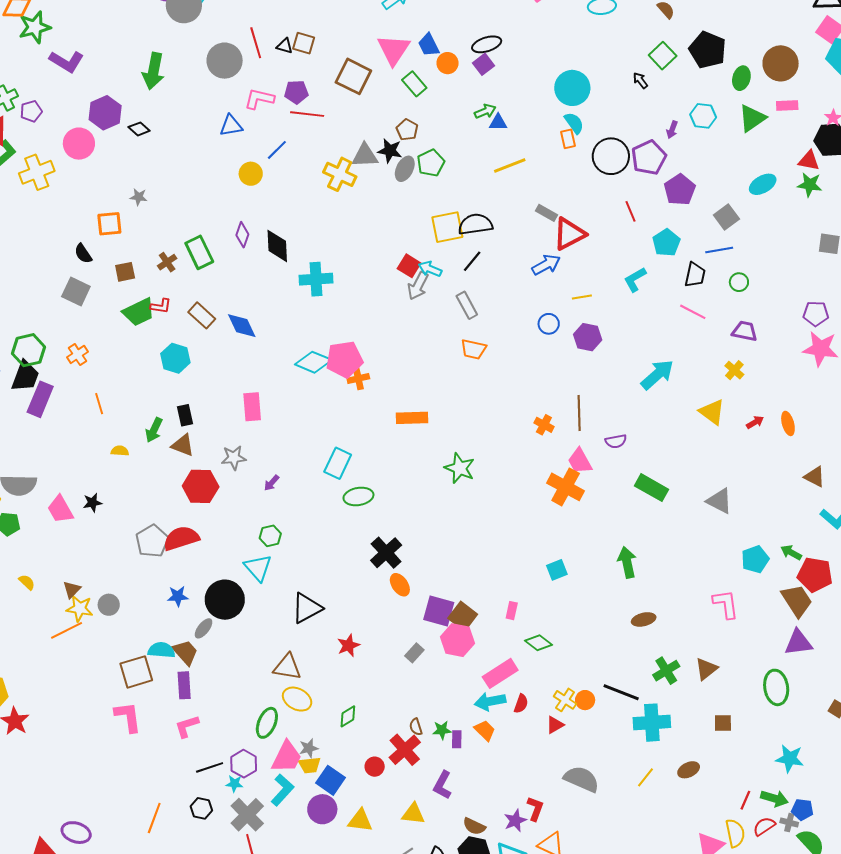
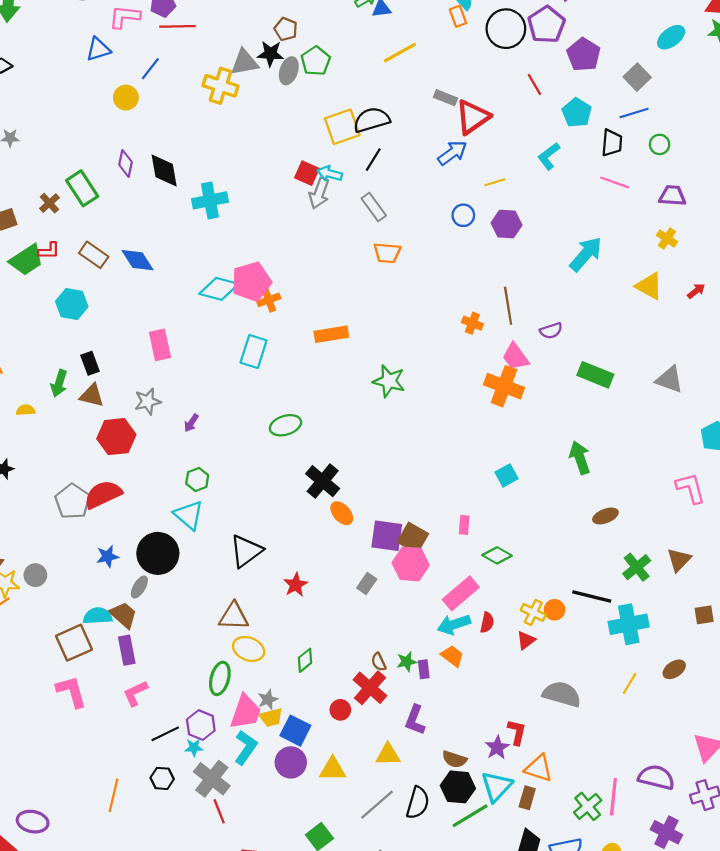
cyan rectangle: (338, 463) -> (254, 351), moved

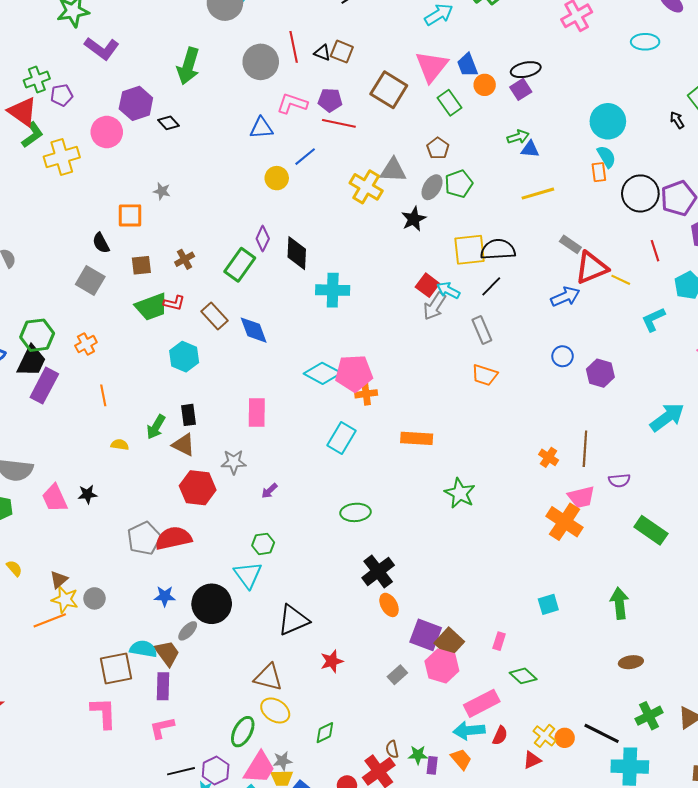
black star: (270, 54) -> (414, 219), moved, turned 30
yellow line: (495, 182) -> (621, 280), moved, turned 30
green rectangle: (82, 188) -> (240, 265), moved, turned 56
pink trapezoid: (515, 357) -> (581, 497), turned -80

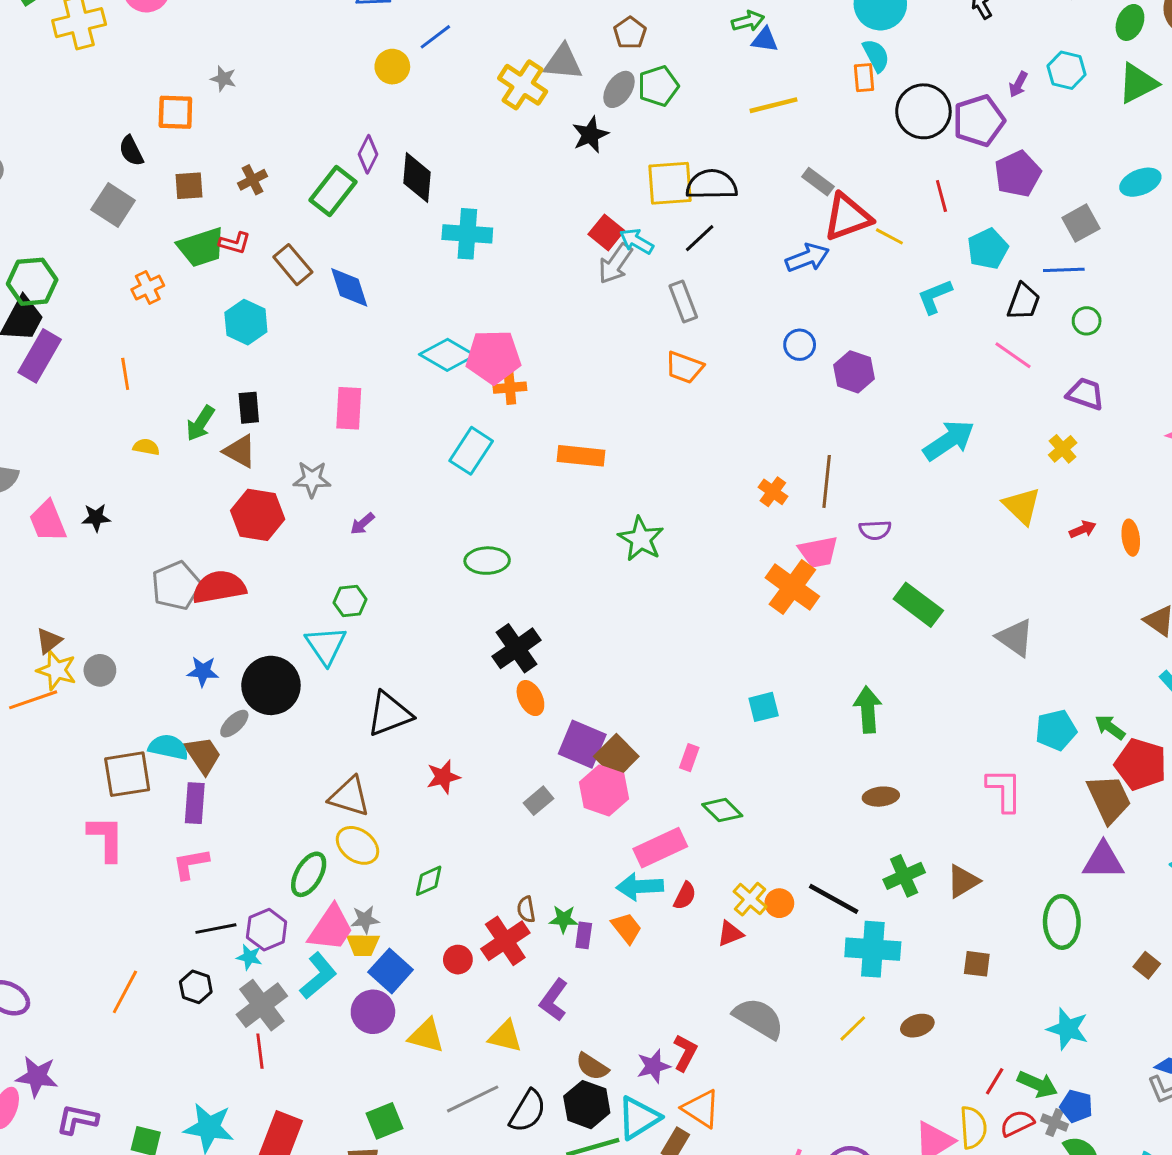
orange cross: (86, 344) -> (148, 287), moved

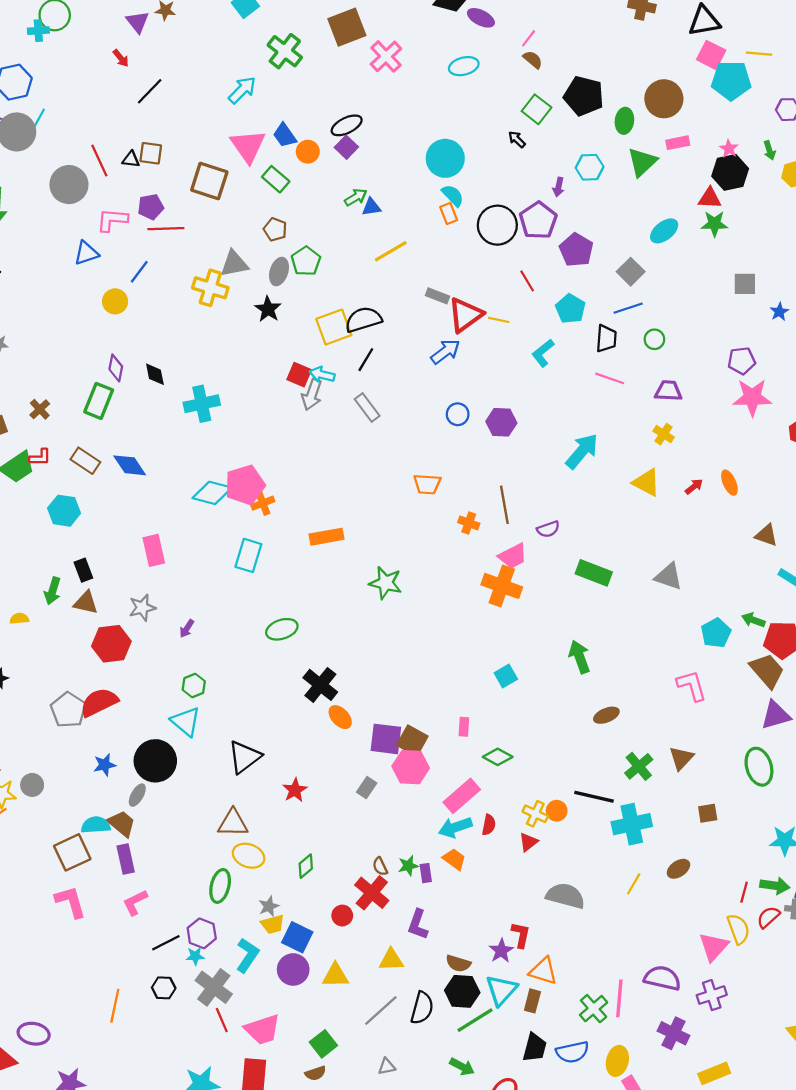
black diamond: (417, 178) -> (155, 374), size x0.7
orange trapezoid: (684, 367) -> (427, 484), moved
pink trapezoid: (331, 928) -> (262, 1030), moved, turned 54

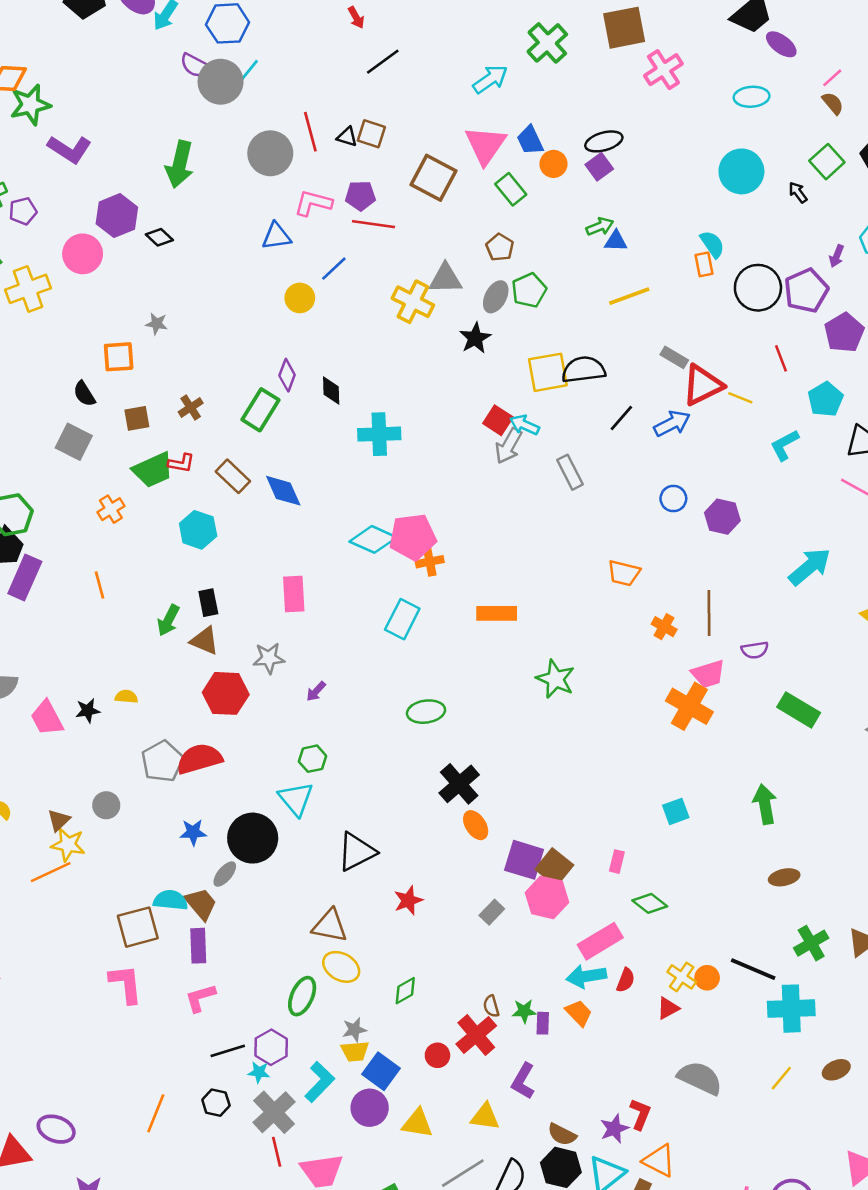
cyan circle: (445, 158) -> (741, 171), moved
black line: (366, 360) -> (621, 418), moved
yellow semicircle: (19, 619) -> (126, 697), moved
gray circle: (32, 785) -> (106, 805), moved

